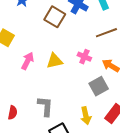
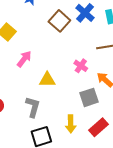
yellow triangle: (55, 61) -> (47, 80), moved

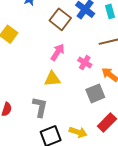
pink arrow: (24, 59) -> (58, 52), moved
yellow arrow: (71, 124) -> (78, 132), moved, turned -66

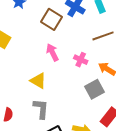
pink arrow: (58, 52) -> (52, 52), turned -54
yellow triangle: (52, 79) -> (38, 81), moved, turned 42

